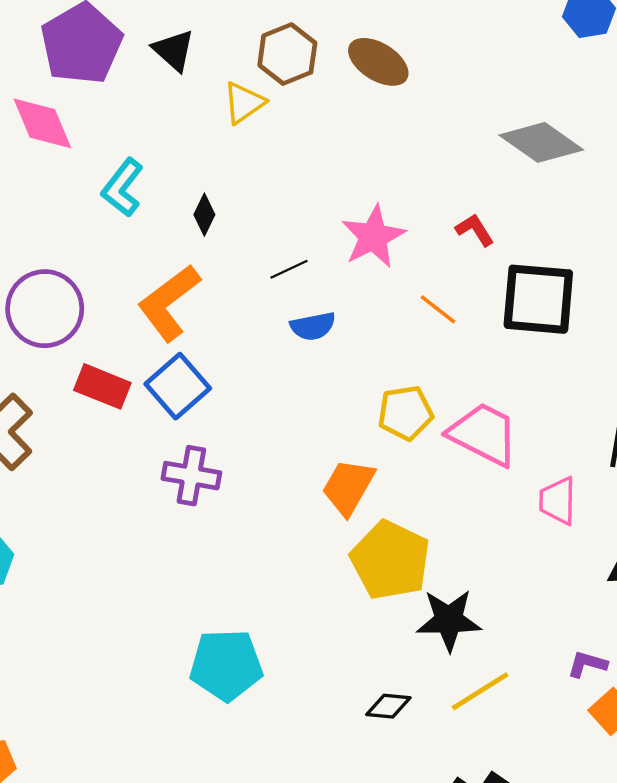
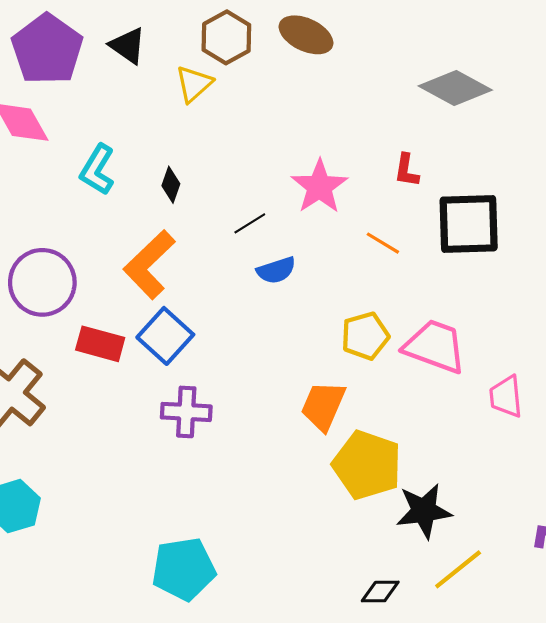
red L-shape: (475, 230) -> (407, 170), turned -132
cyan pentagon: (226, 665) -> (184, 569), moved

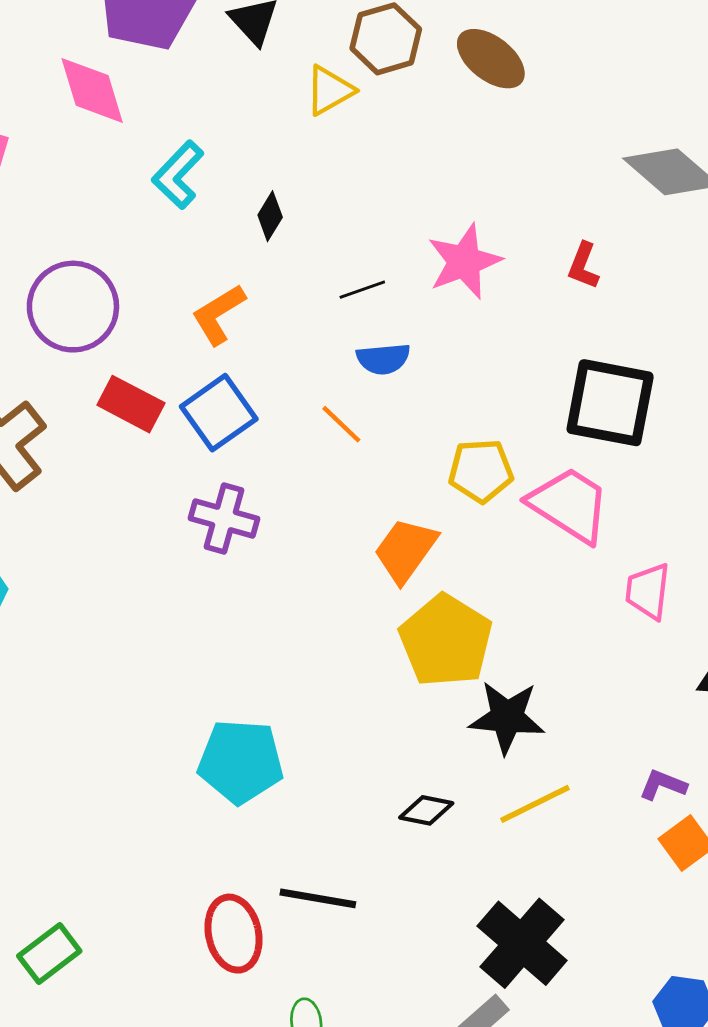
black square: (469, 224) -> (610, 403), moved
orange line: (383, 243) -> (341, 424), moved
orange L-shape: (149, 265) -> (218, 314), size x0.7
cyan pentagon: (184, 569) -> (241, 761), moved

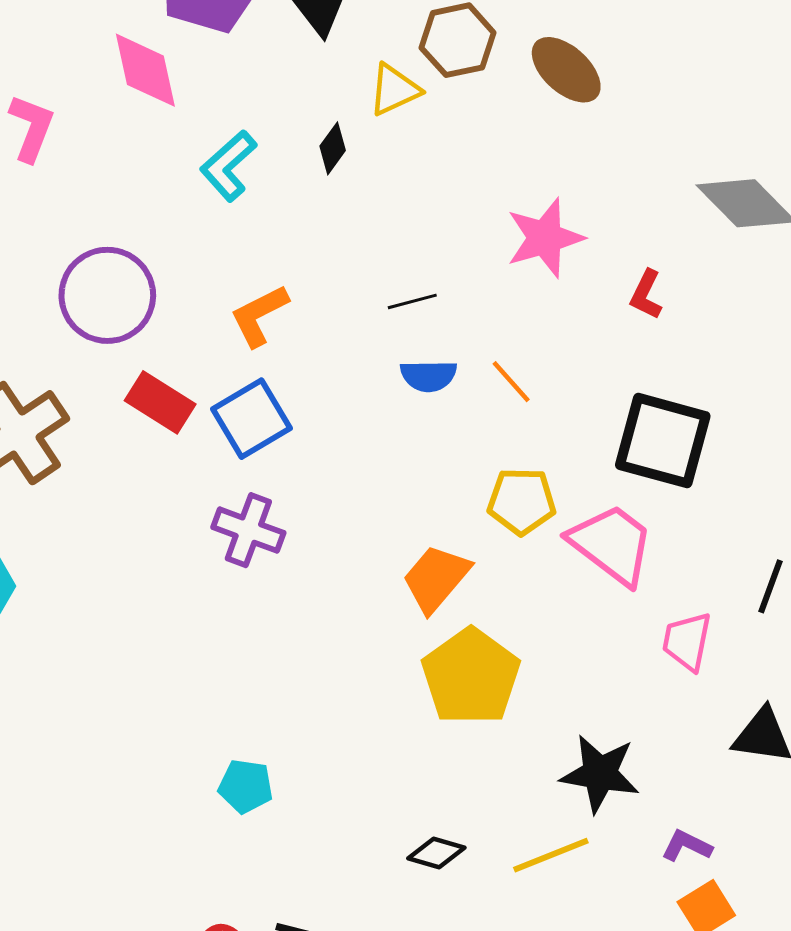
black diamond: (270, 216) -> (333, 148), moved
pink star: (464, 262) -> (545, 238), moved
orange line: (341, 424) -> (511, 382), moved
black star: (507, 717) -> (600, 774), moved
cyan pentagon: (241, 761) -> (246, 786), size x0.6

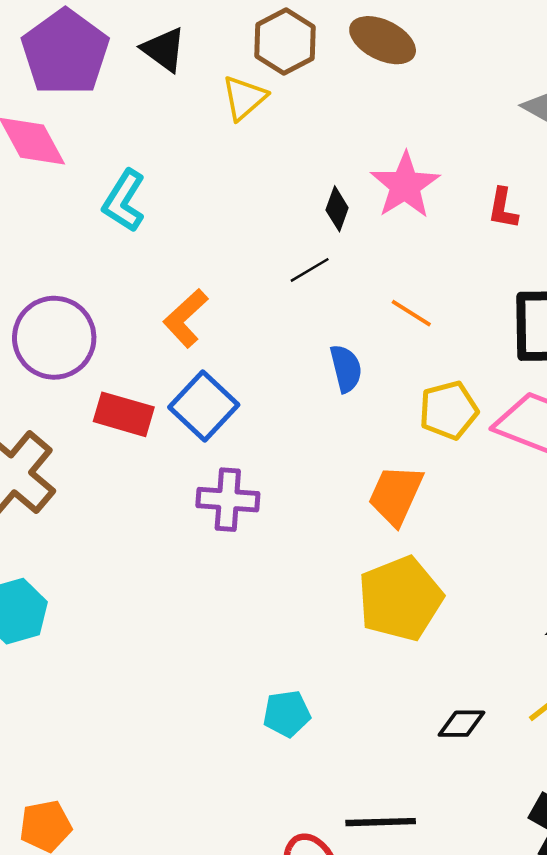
black diamond: (333, 148) -> (337, 209), moved
blue semicircle: (429, 376) -> (346, 369), moved, turned -87
yellow pentagon: (471, 677) -> (400, 599), moved, turned 30

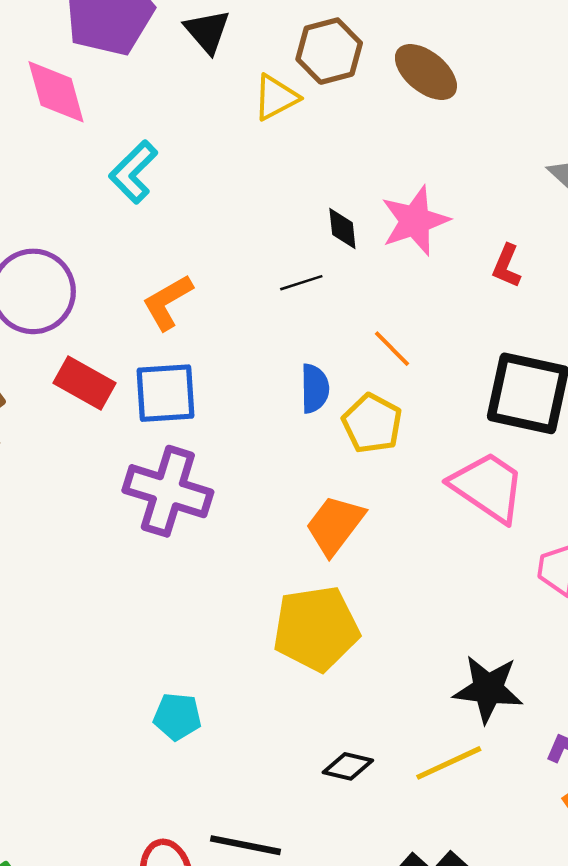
black diamond: (337, 209) -> (342, 229), turned -39
blue square: (204, 406) -> (165, 393), turned 30
yellow pentagon: (449, 410) -> (372, 423), moved, turned 30
purple cross: (228, 500) -> (168, 491), size x1.4

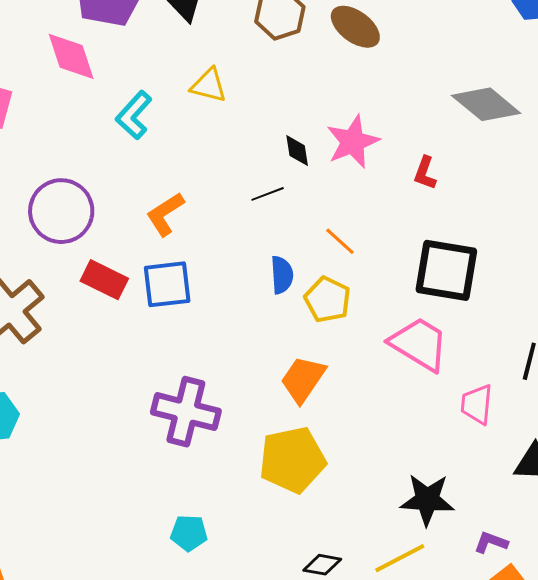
yellow triangle: (276, 97) -> (209, 85), moved, turned 45
purple cross: (168, 491) -> (186, 412), moved

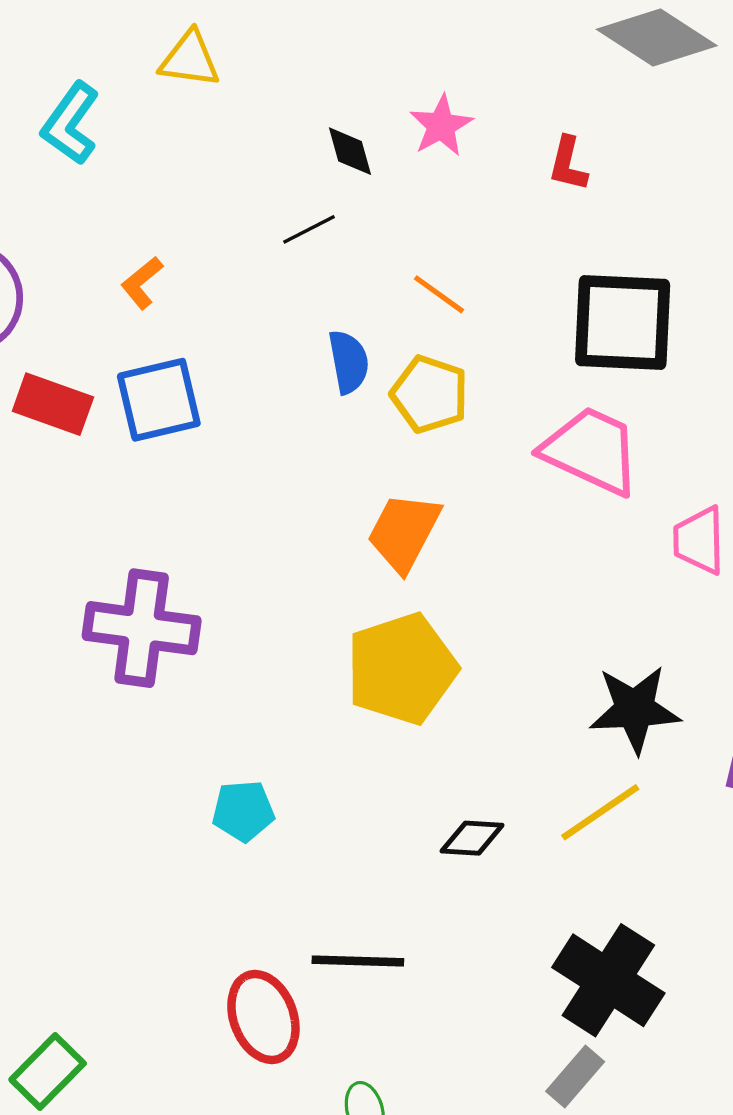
pink star: (353, 142) -> (441, 126), size x0.7
orange L-shape: (165, 214) -> (142, 283), size x0.7
purple cross: (186, 412) -> (142, 628), moved

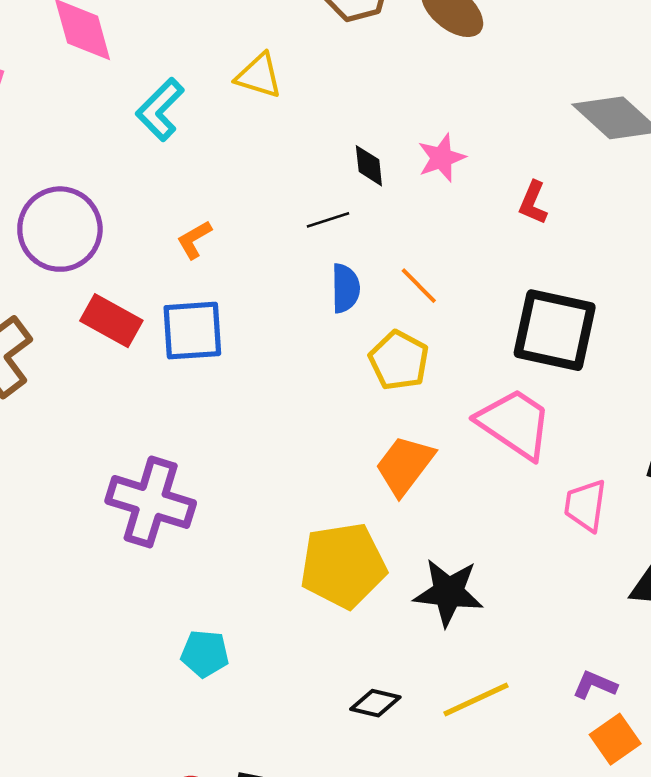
blue semicircle: (349, 362) -> (345, 288), moved
orange trapezoid: (404, 532) -> (405, 465), moved
black star: (635, 709) -> (448, 592), moved

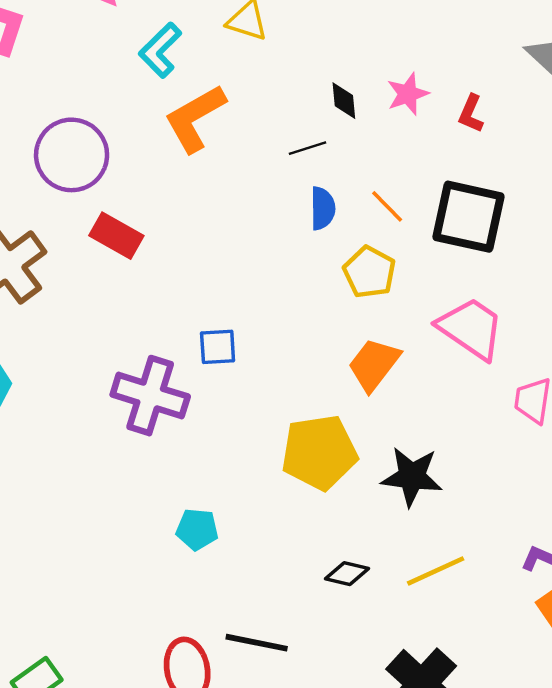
red L-shape: (533, 203) -> (471, 114), moved
orange L-shape: (194, 240) -> (195, 118), moved, size x2.0
black square: (555, 330) -> (469, 217), moved
blue square: (192, 331) -> (218, 347), moved, size x0.7

